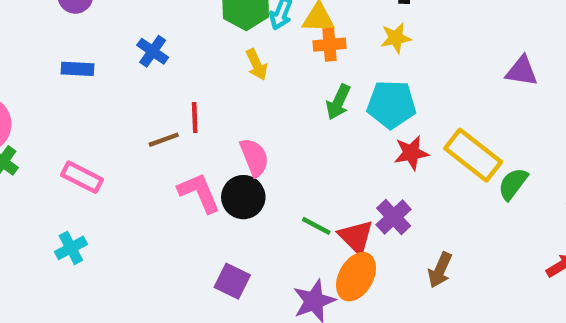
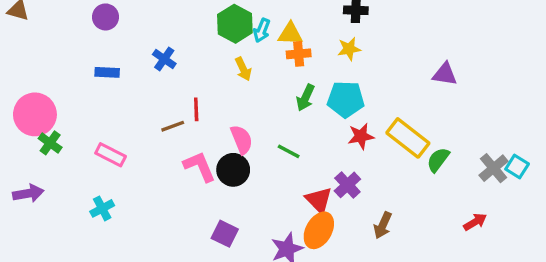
green line: (316, 226) -> (289, 151), moved

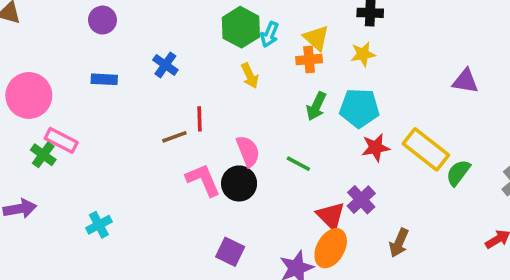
yellow triangle: (290, 34) -> (316, 38), moved, turned 40
pink circle: (35, 114) -> (29, 95), moved
pink rectangle: (111, 155) -> (61, 140), moved

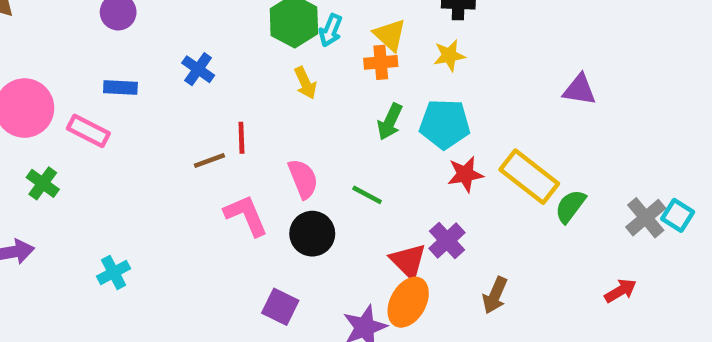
pink rectangle: (61, 140) -> (88, 131), moved
black circle: (239, 183) -> (312, 234), moved

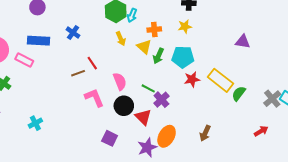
yellow triangle: (390, 35) -> (144, 47), moved
blue rectangle: (120, 87) -> (38, 41), size x1.5
red line: (241, 138) -> (92, 63), turned -32
purple cross: (447, 240) -> (161, 100), moved
red triangle: (408, 261) -> (143, 117), moved

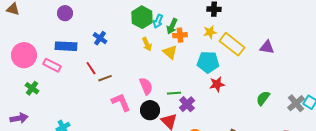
green arrow: (158, 56) -> (172, 26), moved
red line: (92, 63) -> (91, 68), moved
yellow rectangle: (220, 80) -> (232, 44), moved
green line: (148, 88) -> (174, 93), turned -32

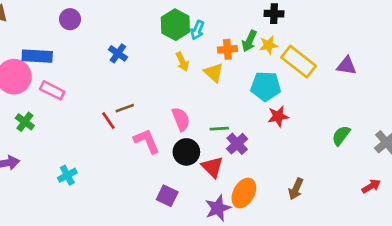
green arrow: (172, 26) -> (249, 41), moved
blue rectangle: (66, 46) -> (37, 56), moved
red line: (91, 68) -> (108, 120), moved

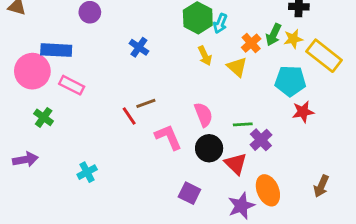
orange cross: (227, 49) -> (251, 43), turned -36
orange ellipse: (244, 193) -> (268, 190), turned -52

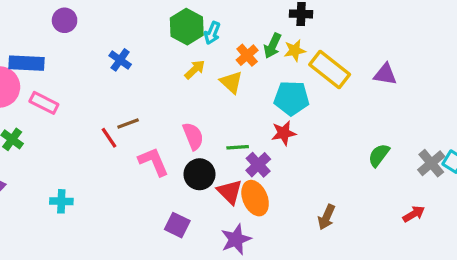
yellow arrow: (205, 56) -> (195, 70), turned -108
red star: (303, 112) -> (284, 133), moved
cyan cross: (87, 172) -> (61, 201), turned 30
orange ellipse: (268, 190) -> (255, 198), moved

